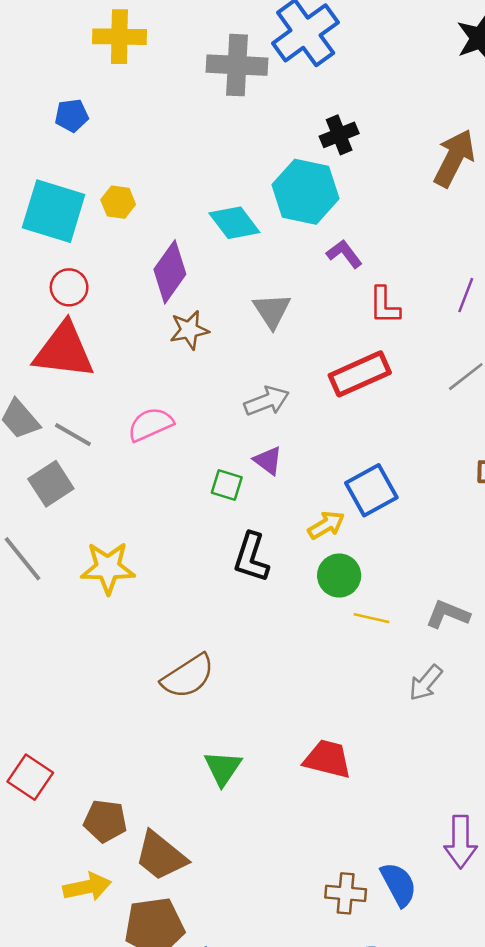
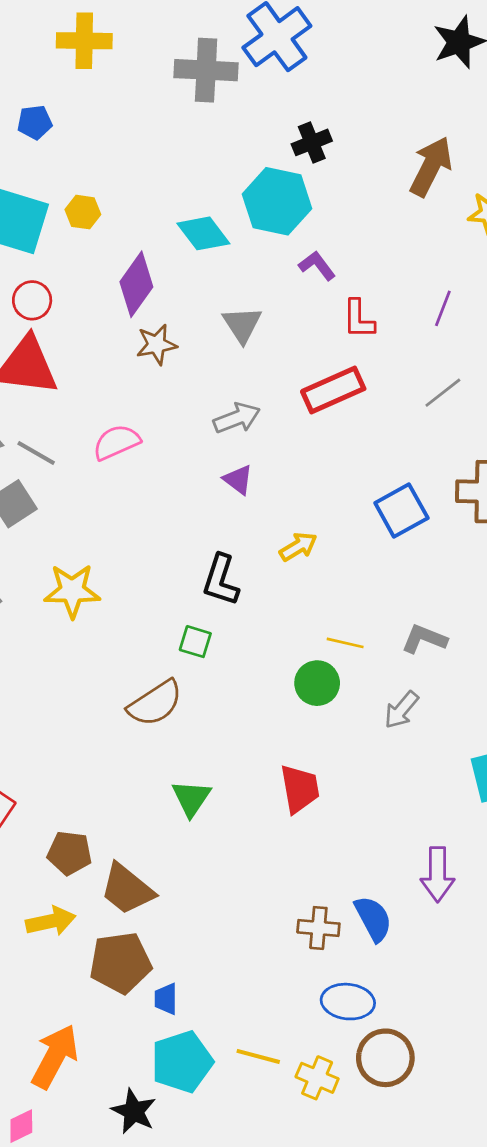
green square: (227, 485) -> (195, 642), moved
blue square: (371, 490) -> (401, 510), moved
green circle: (339, 576) -> (317, 683), moved
red trapezoid: (327, 759) -> (300, 789), turned 66

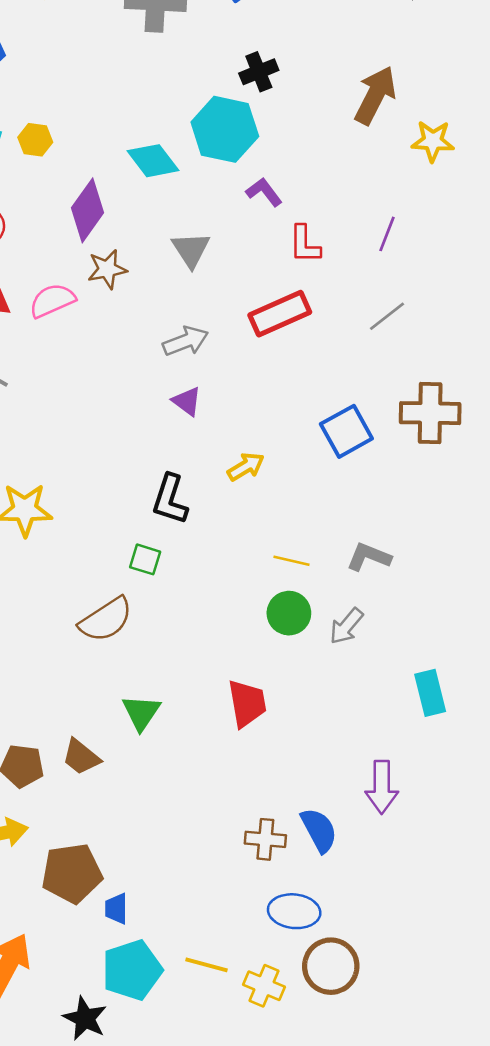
pink semicircle: (116, 442) -> (52, 301), moved
green circle: (317, 683) -> (289, 613), moved
brown trapezoid: (127, 889) -> (81, 757), moved, size x0.7

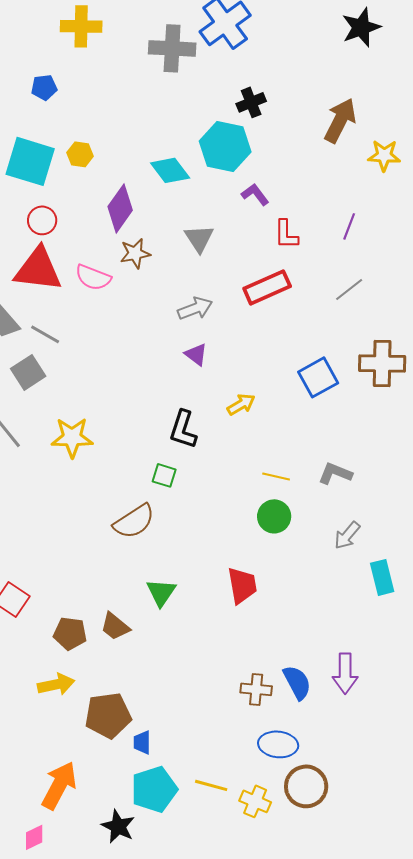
pink semicircle: (52, 301) -> (93, 277), turned -135
gray arrow: (346, 626) -> (347, 535), moved
purple arrow: (382, 787) -> (345, 673), moved

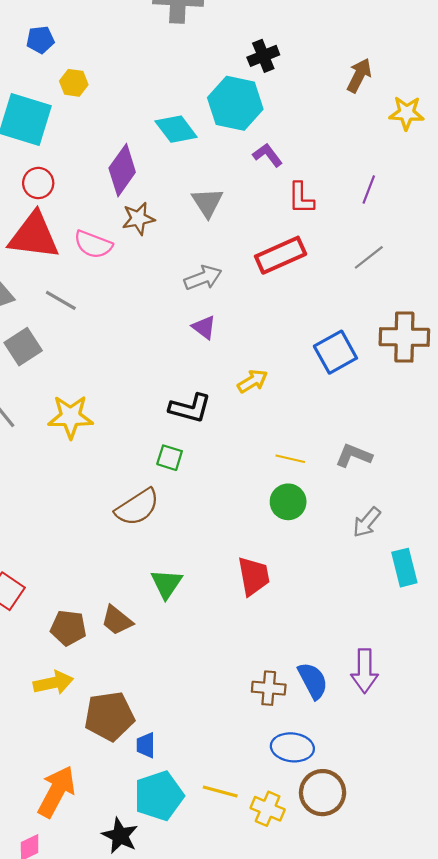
brown arrow: (340, 120) -> (359, 75), size x0.7
yellow hexagon: (80, 154) -> (74, 83), moved
gray line: (45, 334) -> (61, 300), moved
black L-shape: (183, 429) -> (190, 408), turned -93

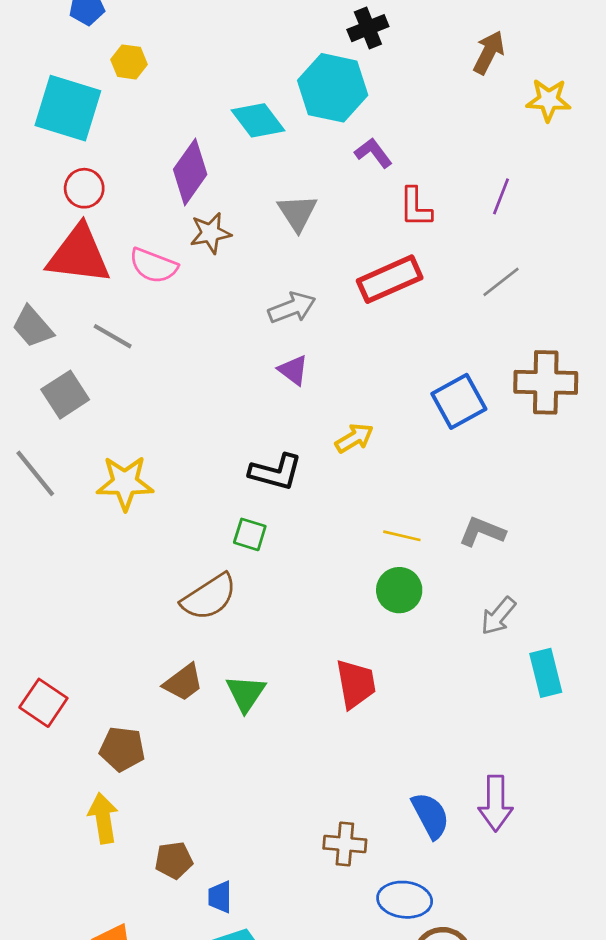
brown trapezoid: (117, 620) -> (183, 682), moved, turned -76
yellow arrow: (53, 683) -> (103, 818), turned -87
brown cross: (269, 688) -> (345, 844), moved
brown pentagon: (109, 716) -> (174, 860), size x0.6

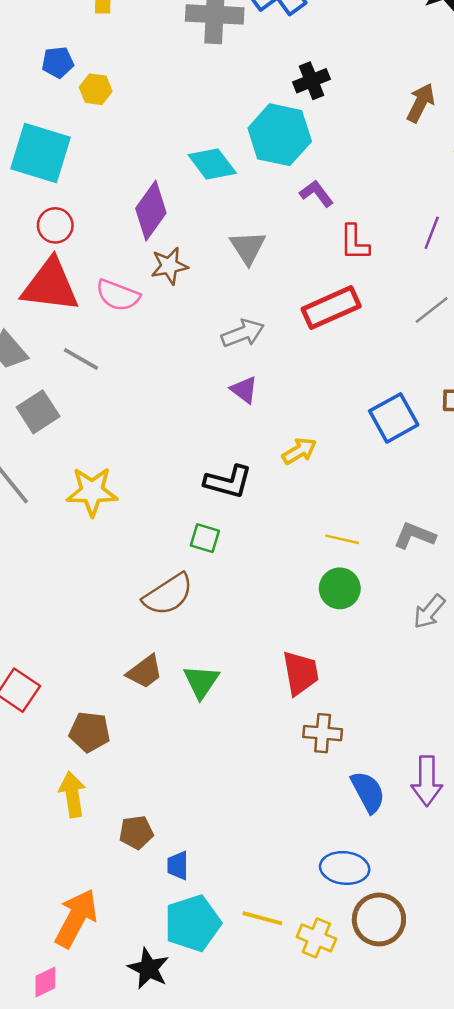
yellow hexagon: (129, 62) -> (96, 89), moved
brown cross: (345, 844) -> (323, 733), moved

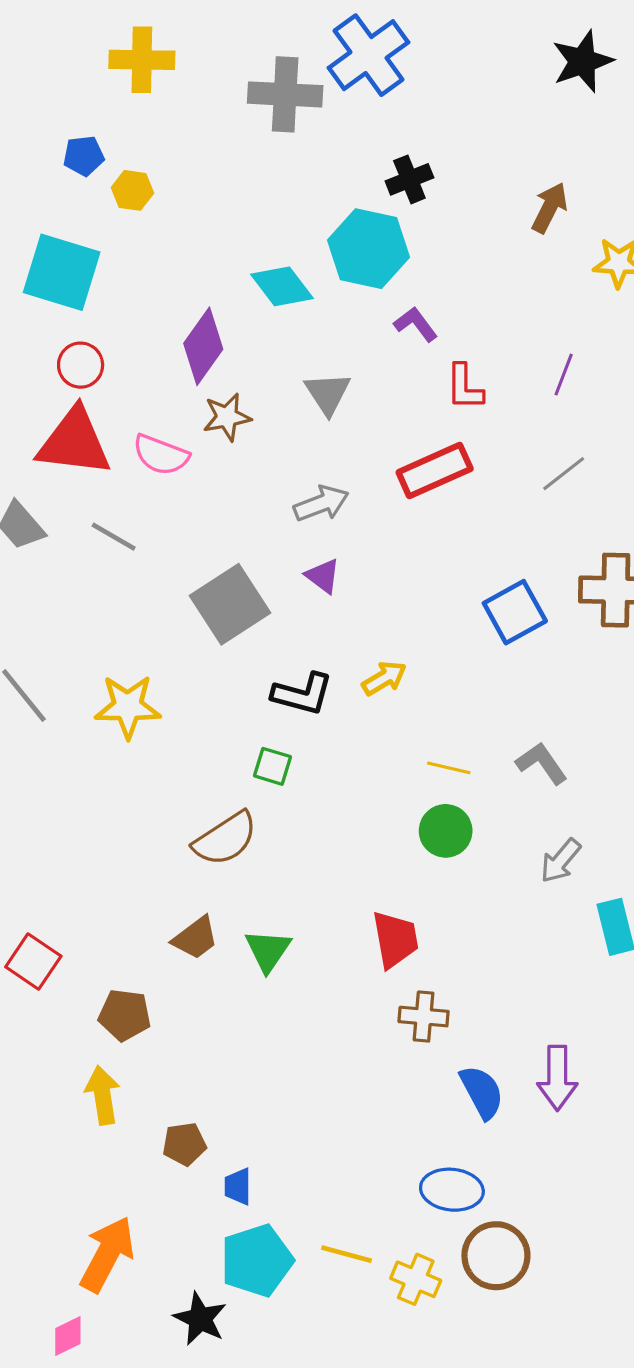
gray square: (38, 412) -> (230, 604), moved, size x1.4
yellow arrow: (299, 451) -> (384, 678), moved
gray L-shape: (415, 536) -> (542, 763), turned 33

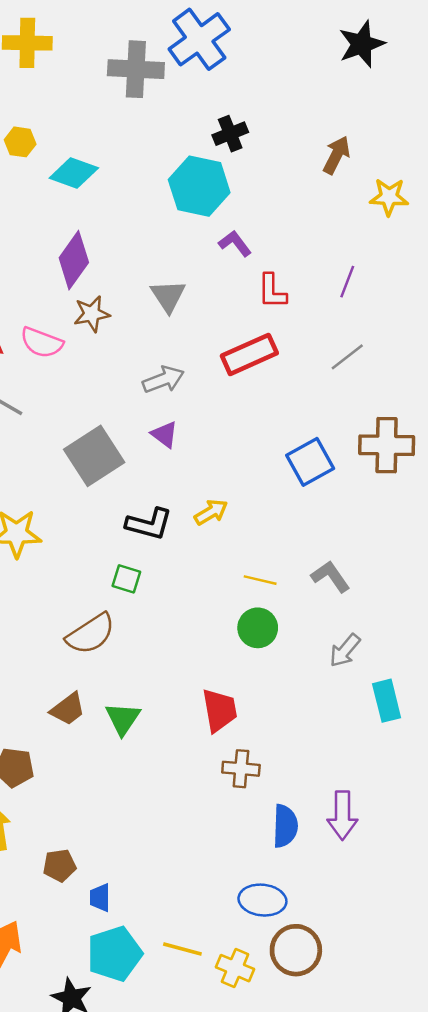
cyan diamond: (282, 286) -> (74, 173), moved, turned -33
blue semicircle: (482, 1092) -> (285, 826), turned 30

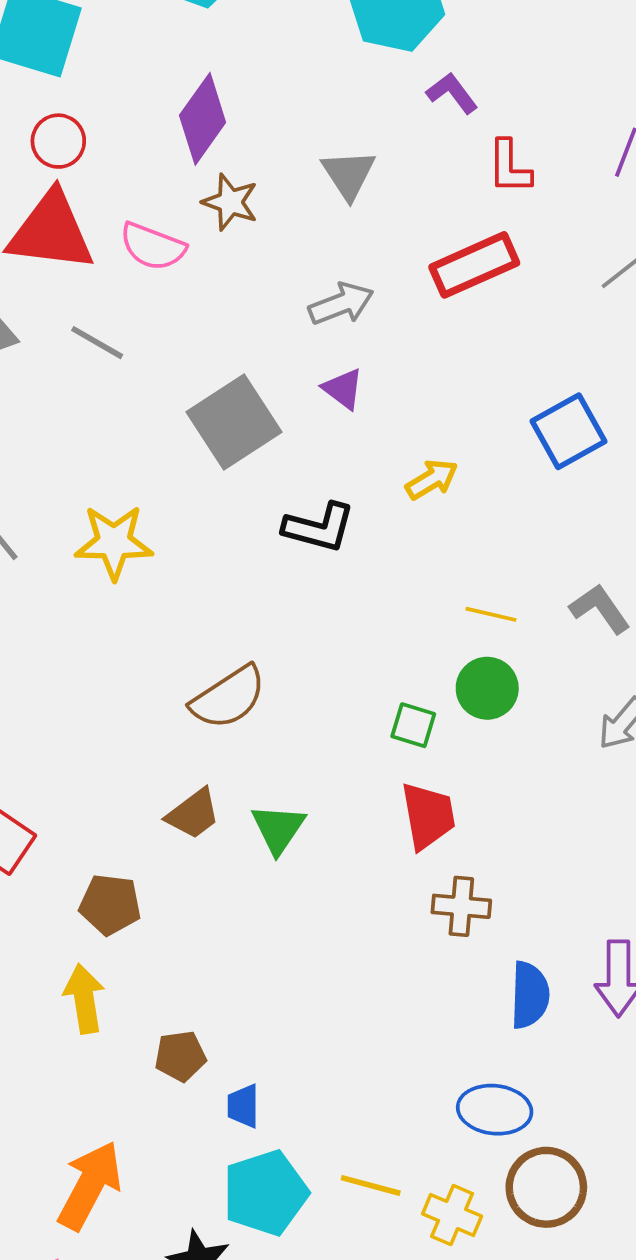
brown star: (92, 314) -> (230, 202), turned 30
yellow arrow: (211, 512) -> (432, 479), moved
green square: (126, 579) -> (413, 725), moved

